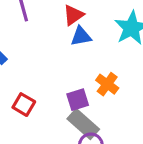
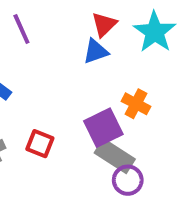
red triangle: (73, 15) -> (104, 25), moved
purple square: (78, 100) -> (103, 128), size x1.4

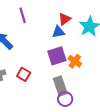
purple square: (103, 128) -> (57, 56), moved
gray rectangle: (115, 156) -> (60, 86), turned 30

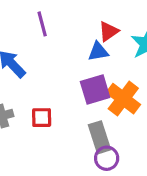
orange cross: (75, 61) -> (123, 99), size x1.5
red square: (24, 74) -> (42, 118), turned -32

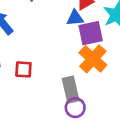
purple square: (95, 90) -> (91, 33), moved

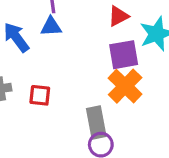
blue triangle: (75, 18) -> (51, 27), moved

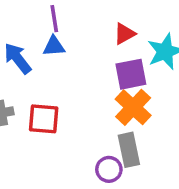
red square: (40, 95) -> (44, 119), size x1.4
gray rectangle: (96, 122) -> (129, 150), moved

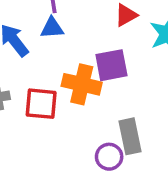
purple square: (131, 74) -> (111, 65), moved
orange cross: (133, 107) -> (82, 84), moved, turned -30

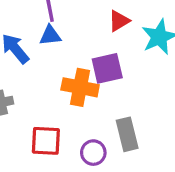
red square: (41, 104) -> (46, 141), moved
purple circle: (109, 157) -> (93, 153), moved

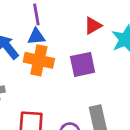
orange cross: (80, 87) -> (39, 60), moved

